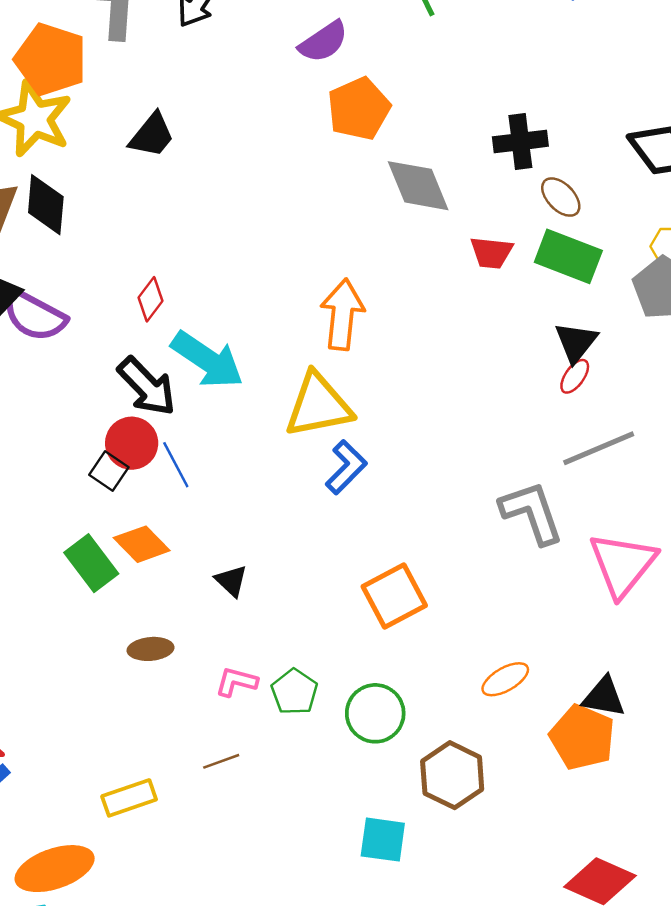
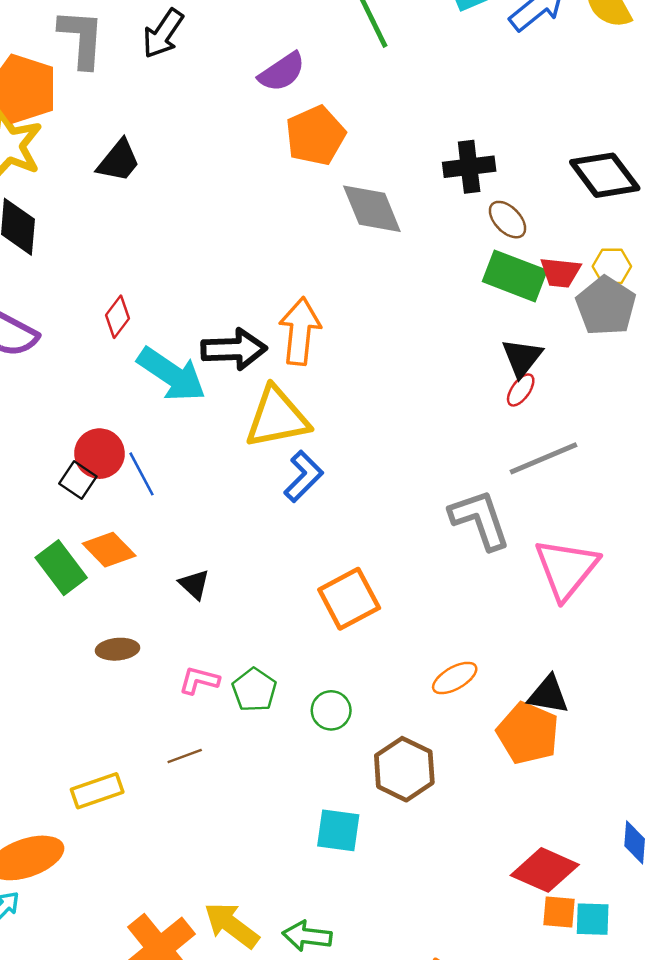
red trapezoid: (491, 253) -> (560, 272), moved
black arrow: (147, 386) -> (234, 349), moved, turned -48
green circle: (375, 713) -> (331, 710), size x0.7

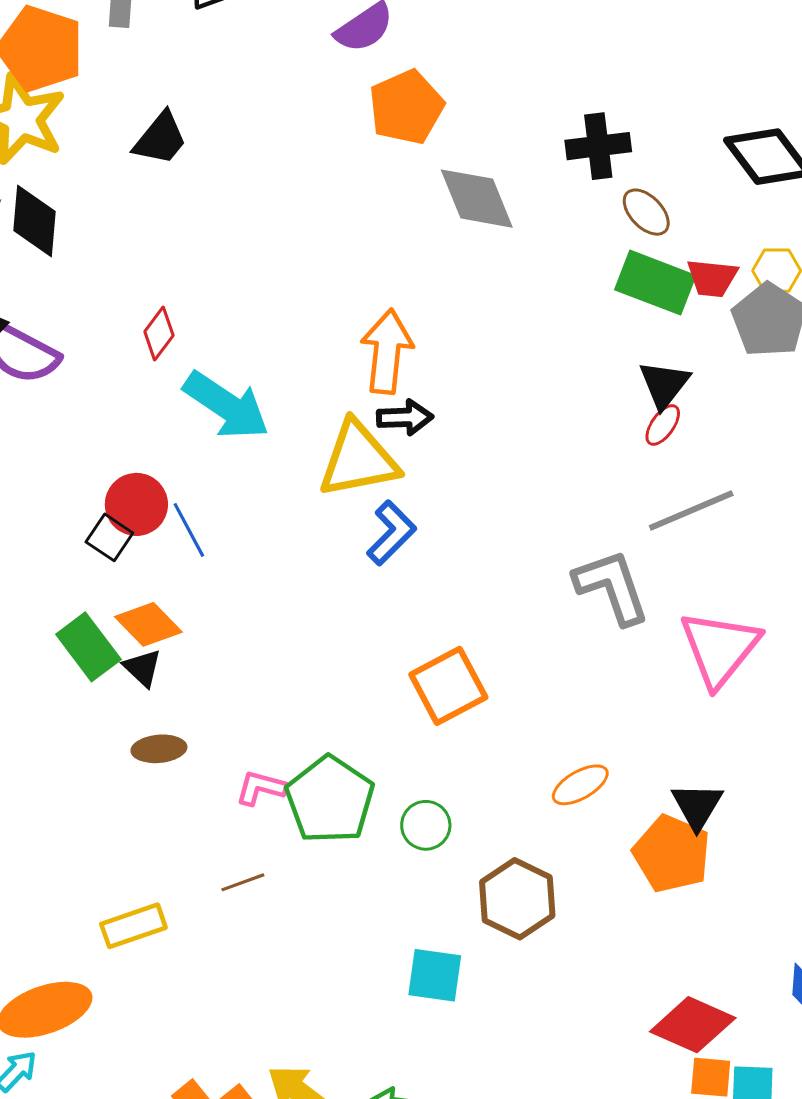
black arrow: (234, 349) -> (405, 417), moved, size x0.7
black triangle: (194, 584) -> (142, 668), moved
green pentagon: (254, 690) -> (330, 800), size x1.6
black triangle: (548, 695) -> (697, 806), turned 51

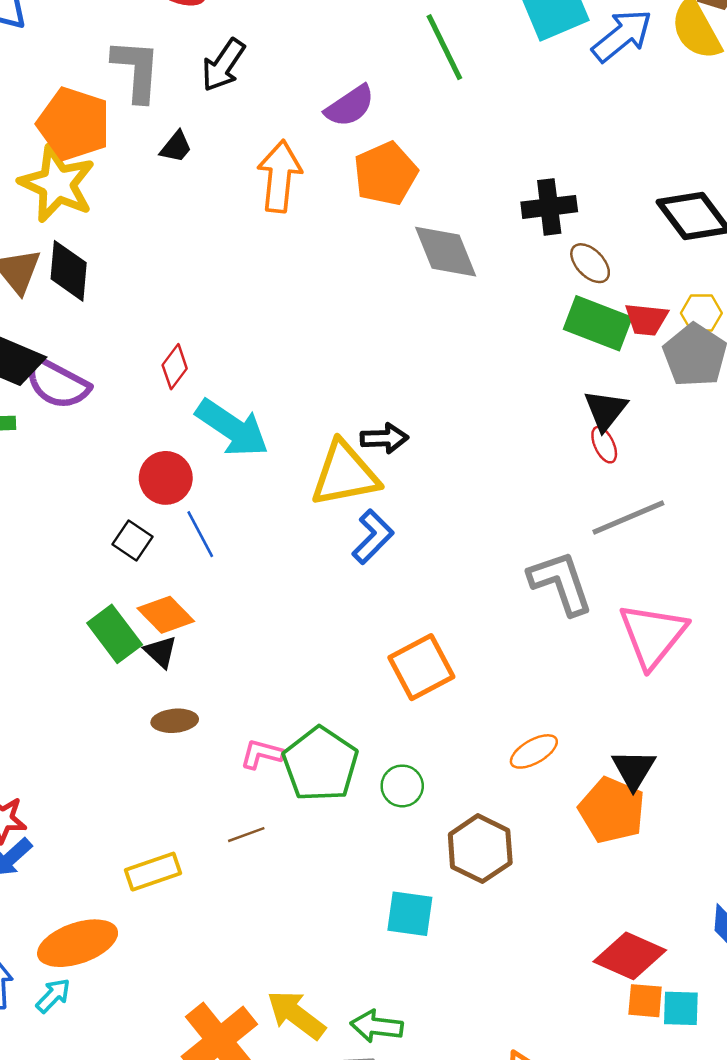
black trapezoid: (160, 139) -> (176, 147), moved, size x0.7
orange arrow: (387, 352) -> (279, 176), moved
red ellipse: (663, 425) -> (604, 445), turned -60
red circle: (136, 504) -> (166, 478), moved

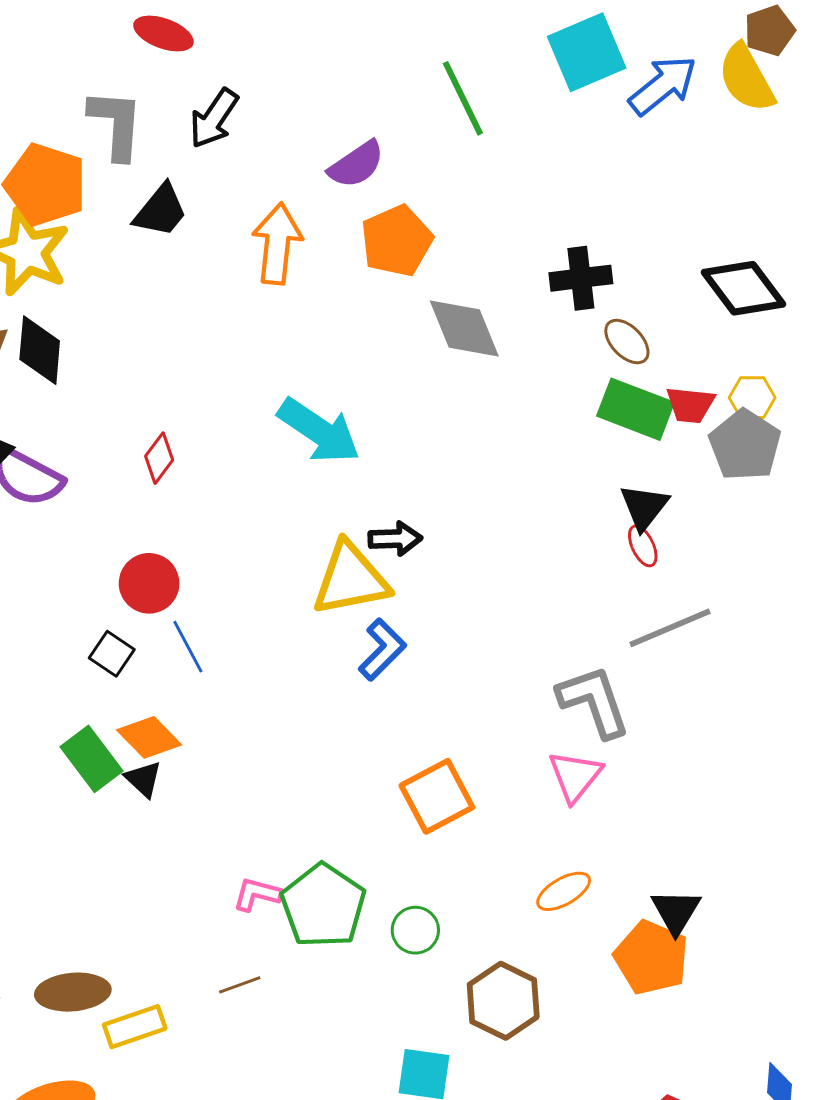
black trapezoid: (176, 147) -> (161, 211), size x1.5
cyan arrow: (232, 428) -> (319, 431), moved
pink triangle: (653, 635) -> (575, 776), moved, size x0.7
brown ellipse: (175, 721) -> (73, 992), moved, size x1.4

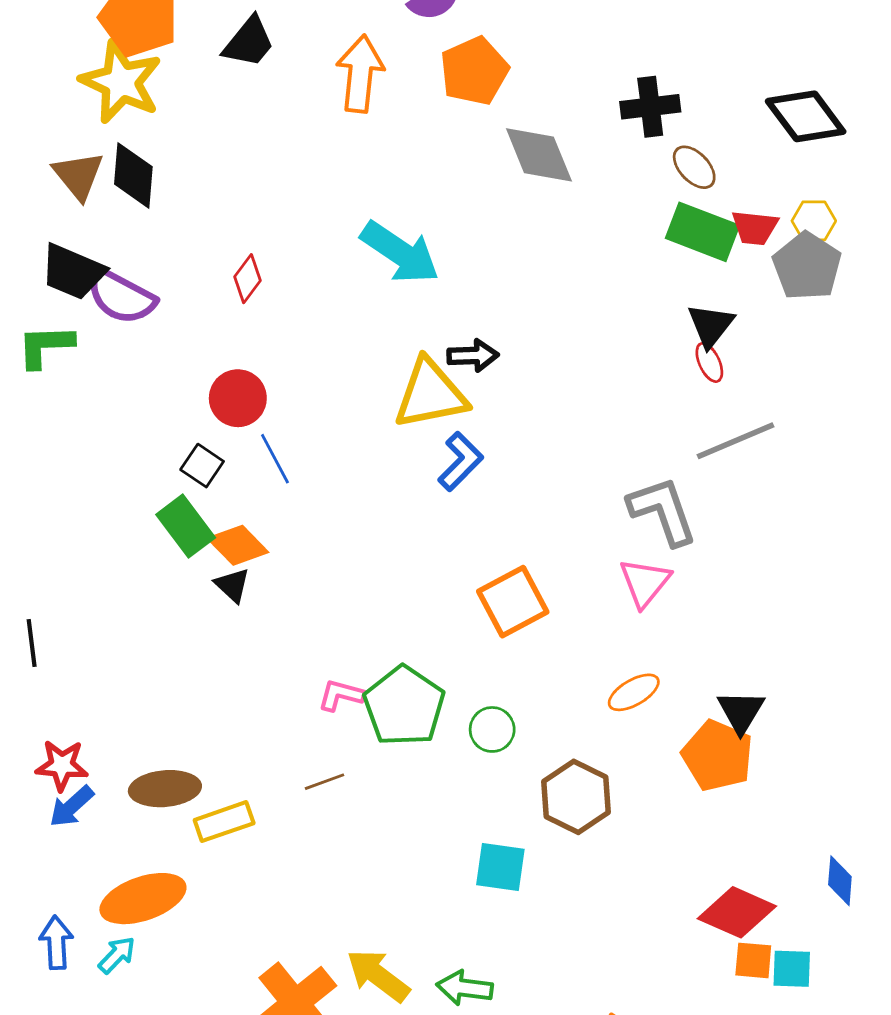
green rectangle: (92, 759) -> (186, 526), moved

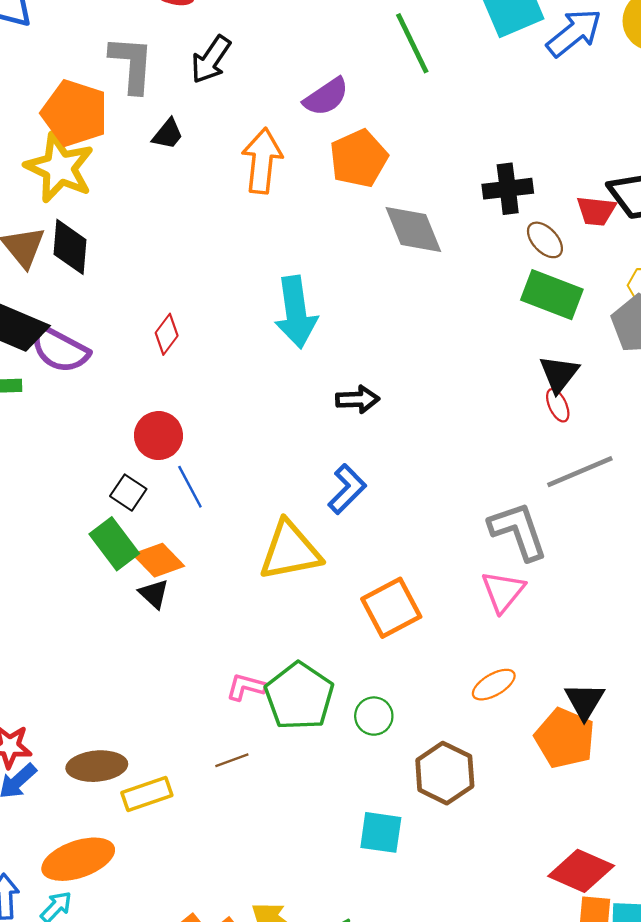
black trapezoid: (249, 42) -> (168, 134), size x0.7
red trapezoid: (755, 228) -> (596, 211), moved
cyan arrow: (400, 252) -> (296, 312), turned 48
yellow triangle: (430, 394) -> (290, 551), moved

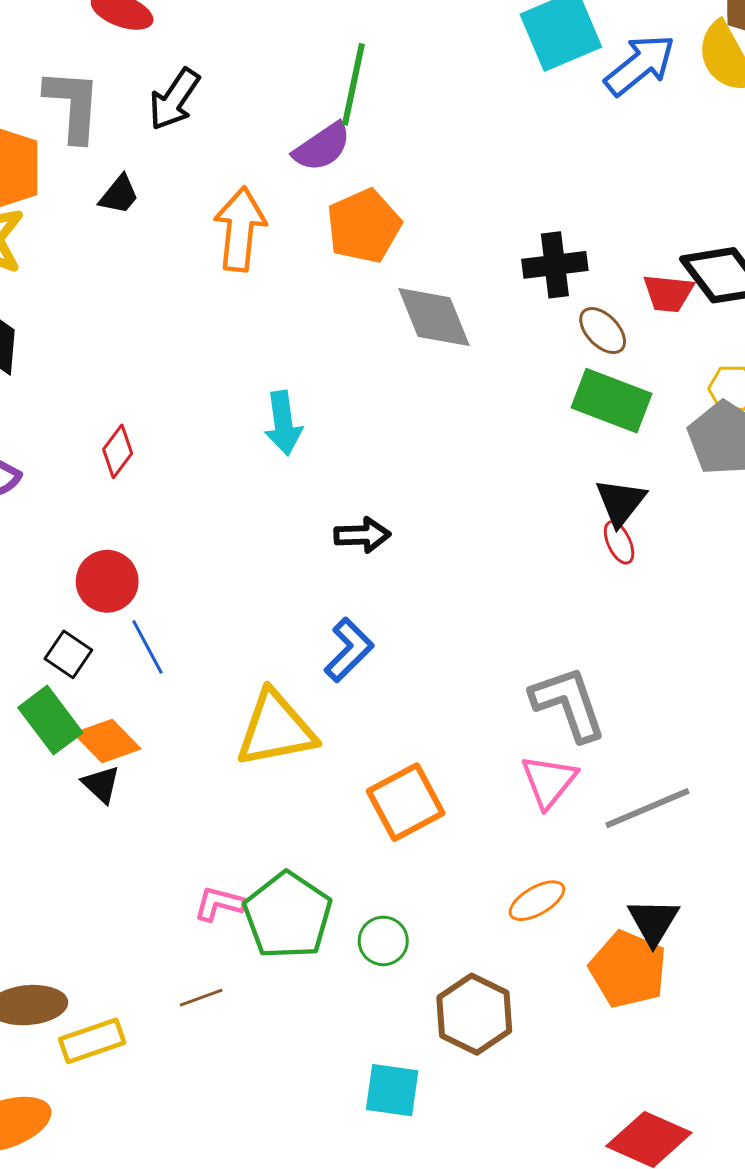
green line: (412, 43) -> (353, 84), moved, turned 38
cyan arrow: (296, 312) -> (283, 423), size x0.7
gray line: (580, 472) -> (647, 808), moved

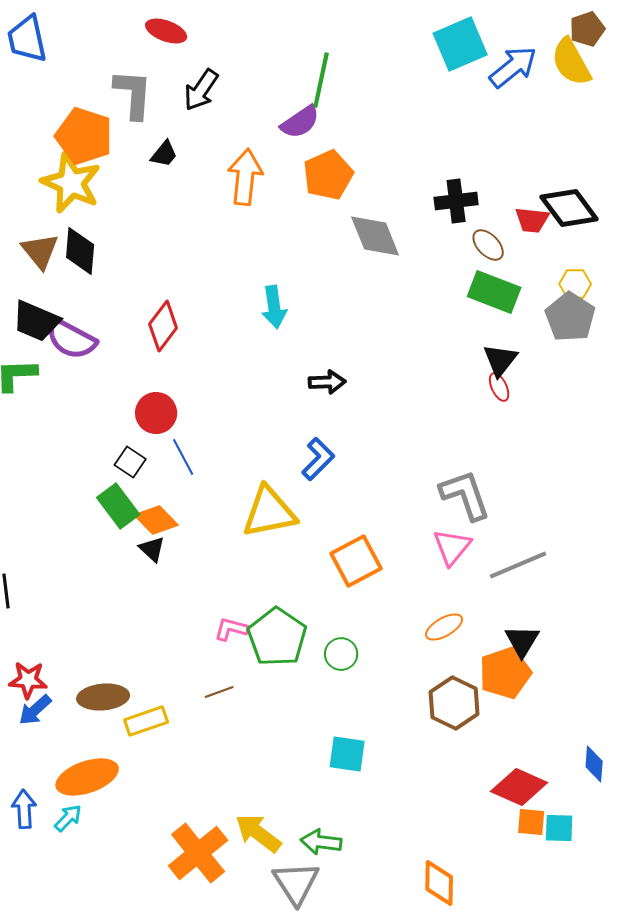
red diamond: (118, 451) -> (163, 326), size x1.4
orange pentagon: (628, 969) -> (505, 673), turned 30
brown hexagon: (474, 1014) -> (454, 703), moved

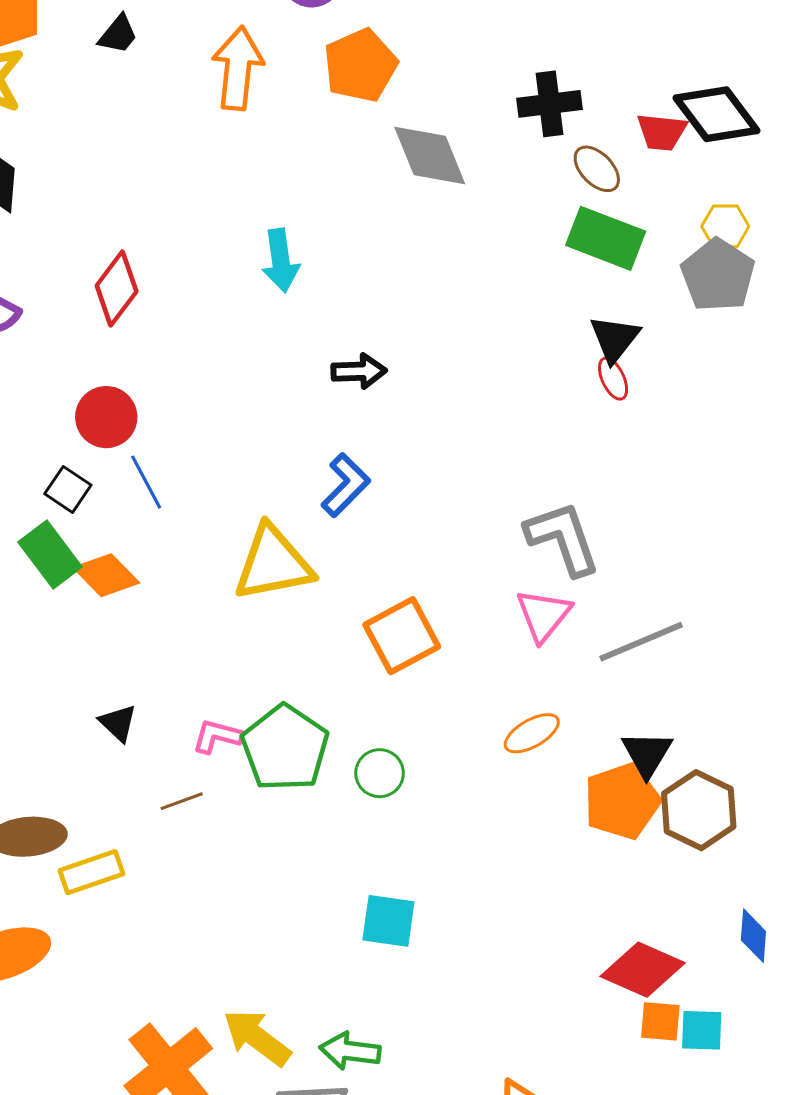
black triangle: (152, 549) -> (118, 723), moved
brown line: (219, 692) -> (182, 801), moved
brown hexagon: (454, 703) -> (699, 810), moved

